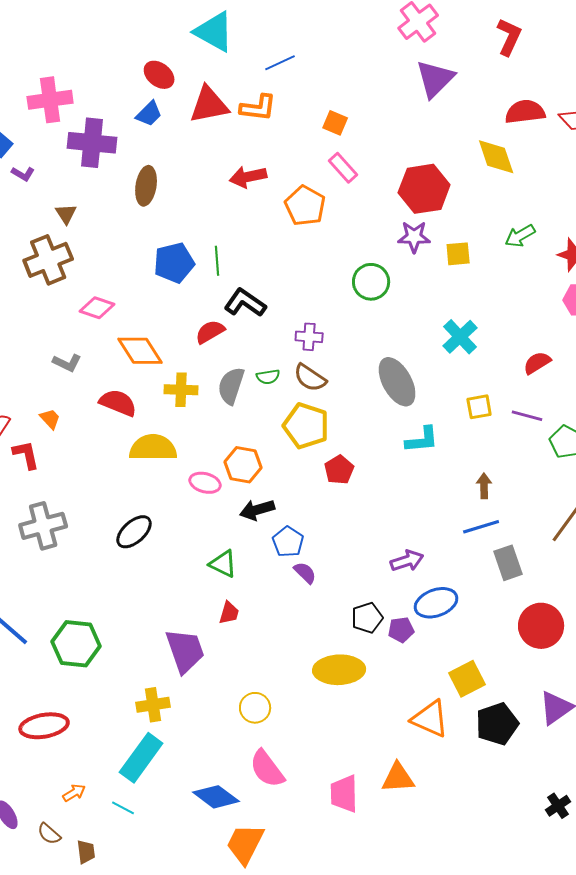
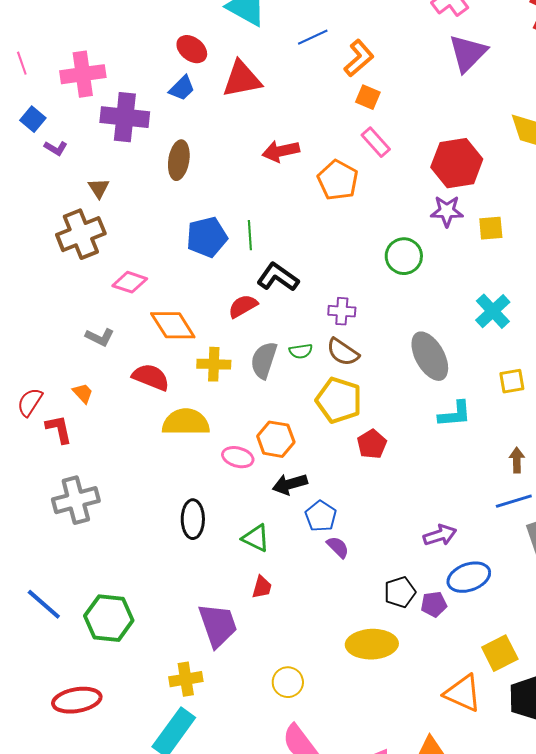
orange L-shape: (258, 108) -> (359, 58), moved, turned -48
black ellipse: (134, 532) -> (193, 519), moved, turned -48

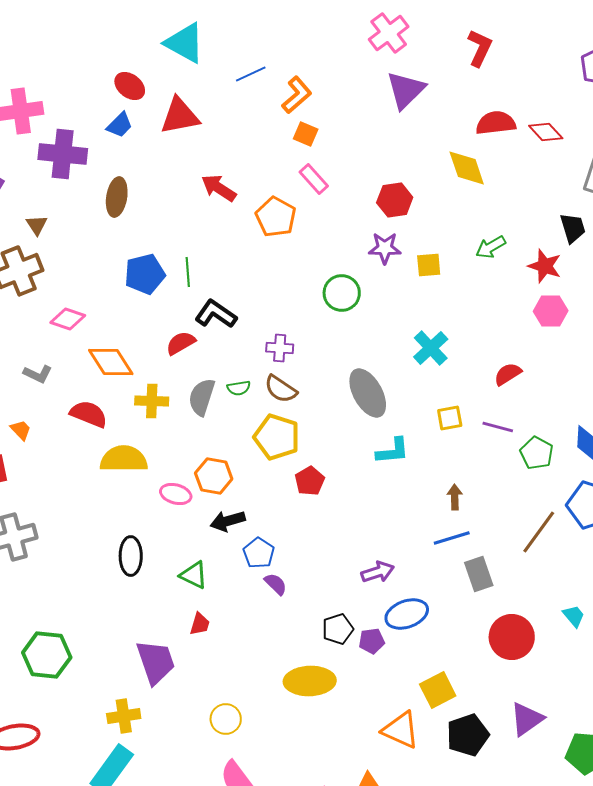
red arrow: (281, 151) -> (219, 188), turned 45
red hexagon: (457, 163) -> (395, 200), size x0.7

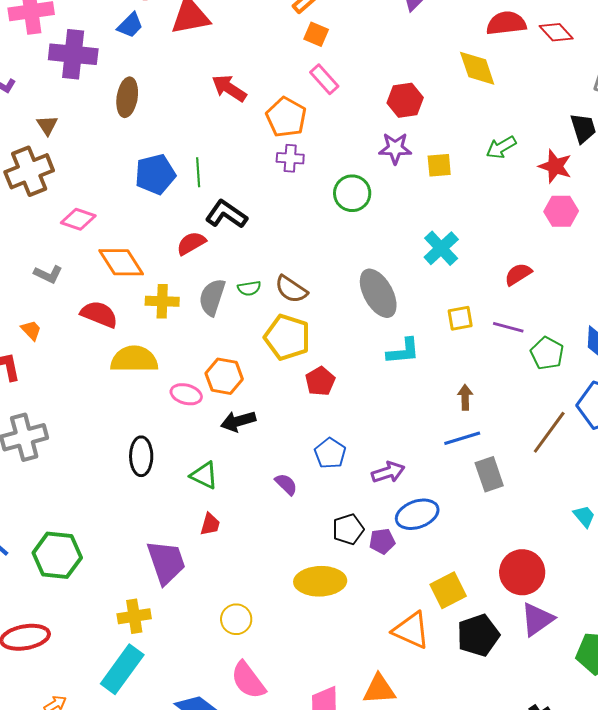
purple cross: (280, 348) -> (290, 158), moved
blue pentagon: (259, 553) -> (330, 453), moved
red circle: (512, 637) -> (522, 572), moved

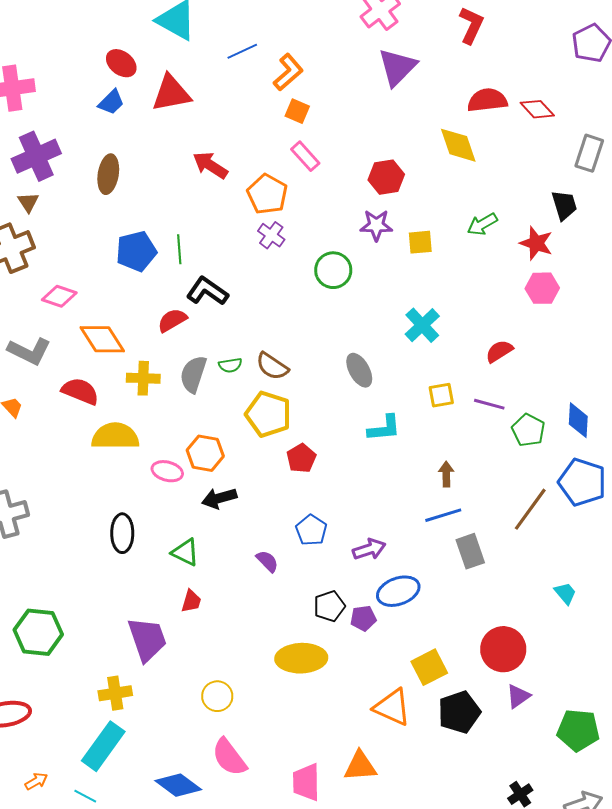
purple cross: (73, 54) -> (36, 156), moved, turned -30
purple cross: (290, 158) -> (271, 235), turned 32
gray L-shape: (48, 274) -> (29, 351), size x1.5
gray ellipse: (378, 293) -> (359, 370), size x0.7
purple triangle: (537, 619) -> (518, 696), size x0.7

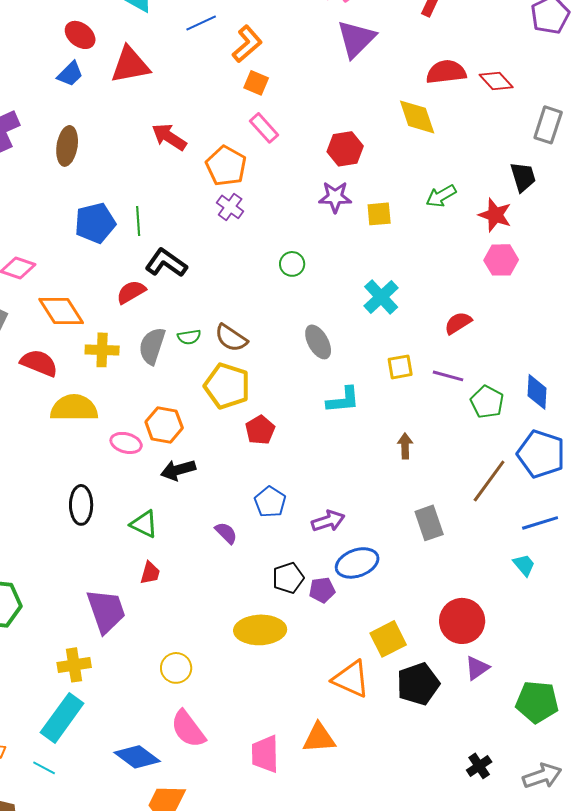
green circle: (333, 270) -> (292, 264), moved, size x0.7
blue line: (443, 515) -> (540, 523), moved

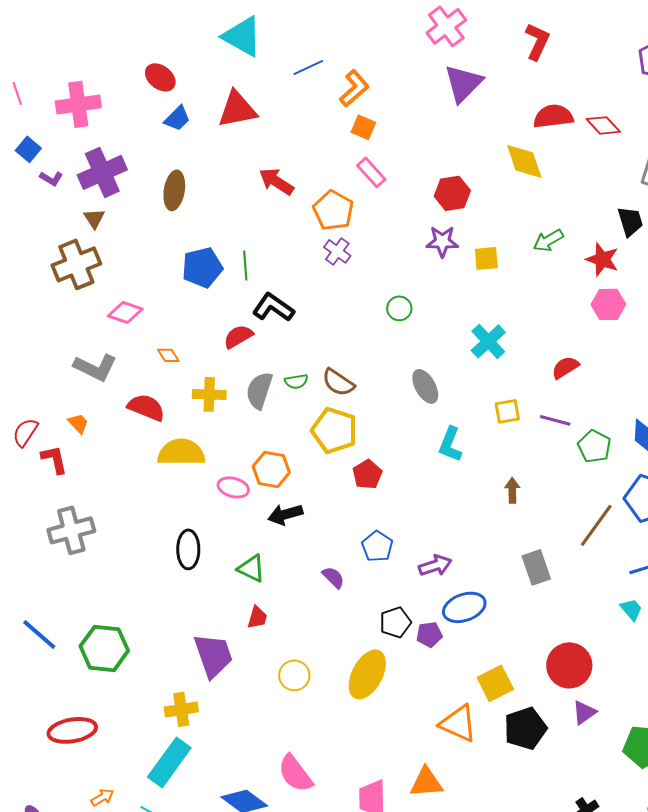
red ellipse: (80, 35) -> (160, 77), moved
orange diamond: (61, 311) -> (168, 355), size x0.5
cyan L-shape: (343, 400) -> (450, 444), turned 117
yellow ellipse: (260, 630) -> (367, 674), turned -60
yellow circle: (176, 668) -> (294, 675), moved

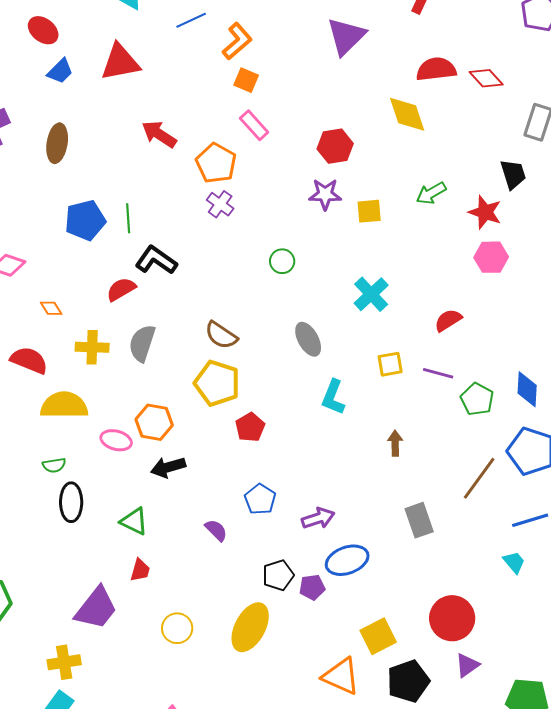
green semicircle: (296, 381) -> (54, 465), moved
purple trapezoid: (213, 655) -> (96, 608), turned 57

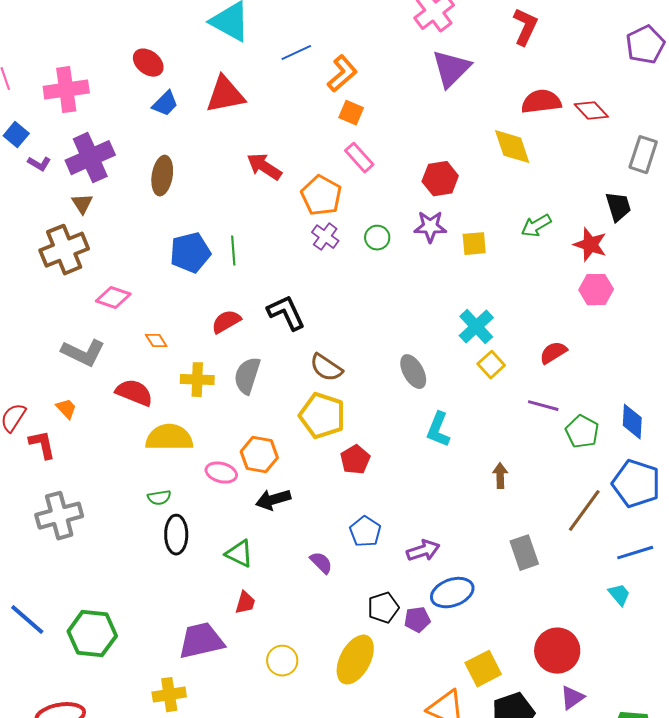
black L-shape: (156, 260) -> (286, 313), moved, turned 30
green circle: (282, 261) -> (377, 238), moved
yellow square: (390, 364) -> (491, 365), moved, turned -32
purple trapezoid: (96, 608) -> (201, 641), turned -141

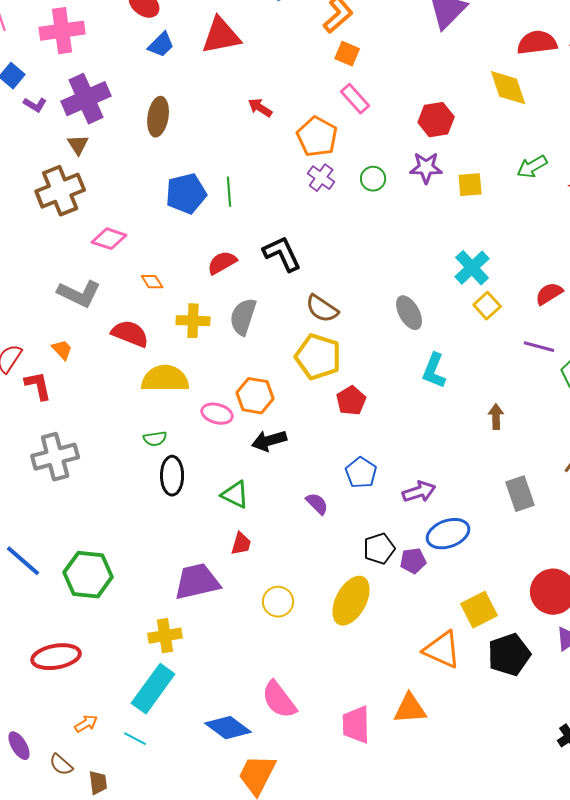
red arrow: (264, 167) -> (260, 108), size x0.7

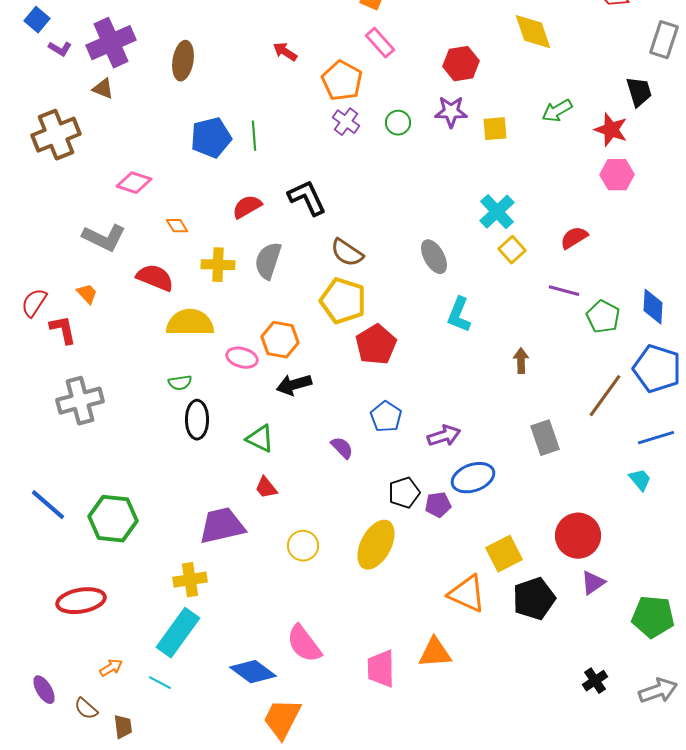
brown triangle: (78, 145) -> (103, 89), turned -35
brown cross: (60, 191) -> (56, 135), moved
red pentagon: (351, 401) -> (376, 345), size x1.4
red trapezoid: (241, 544) -> (266, 488), turned 125

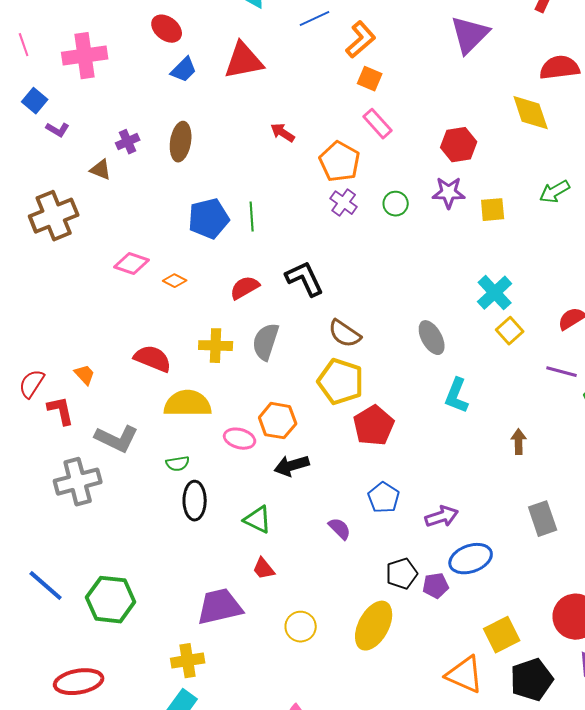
purple cross: (111, 43) -> (128, 142), moved, size x0.5
orange diamond: (177, 226) -> (175, 281), moved, turned -30
gray L-shape: (104, 238) -> (117, 439), moved

